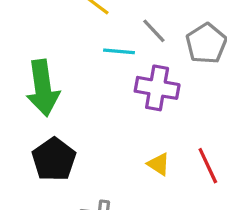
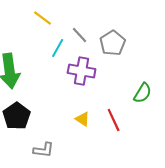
cyan line: (119, 51) -> (58, 48), turned -66

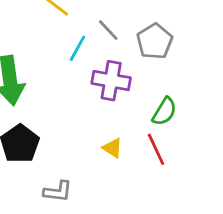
green semicircle: (143, 93) -> (164, 111), moved

